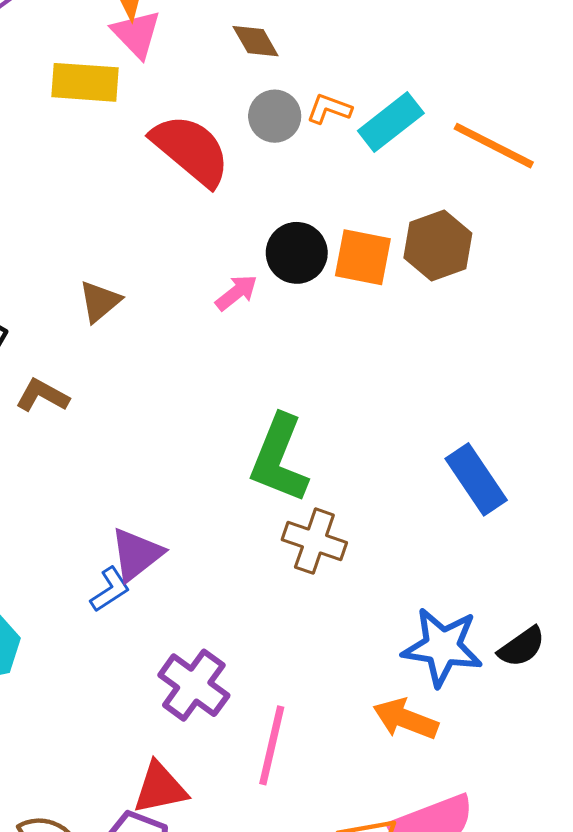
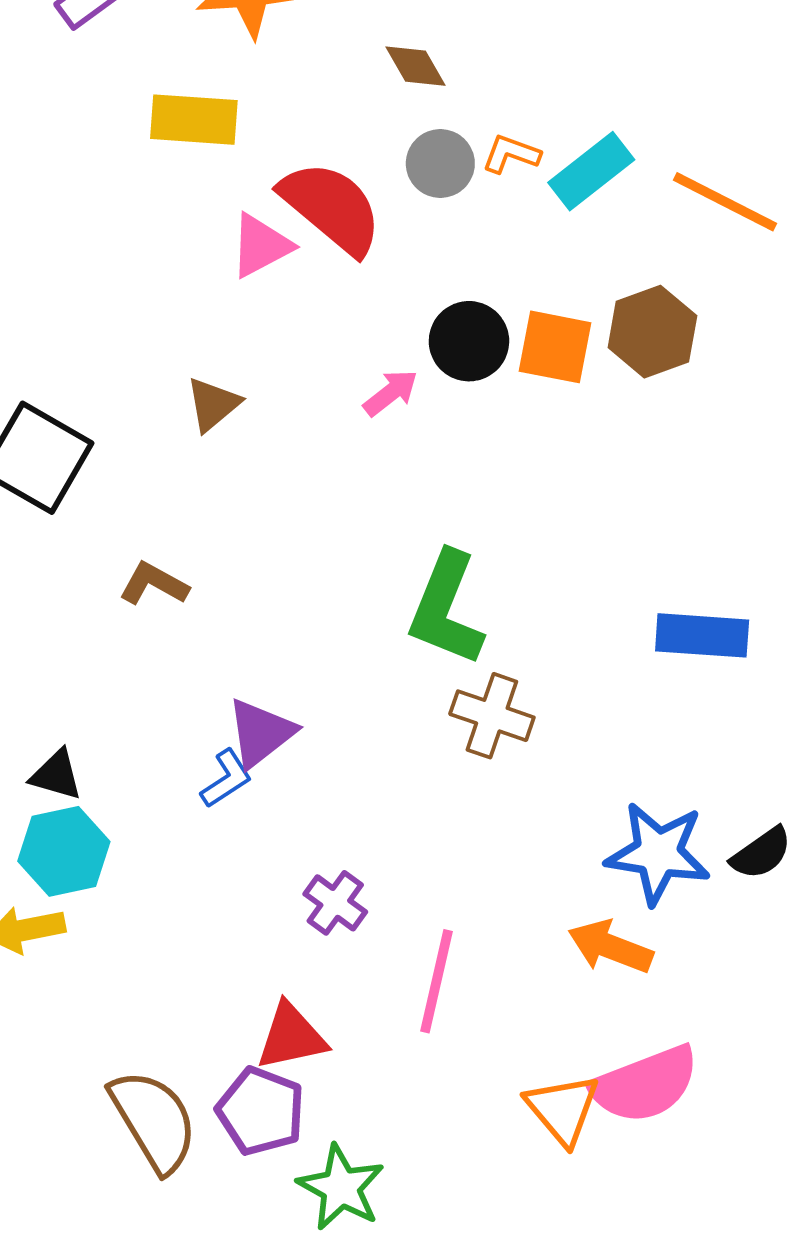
pink triangle: (136, 34) -> (261, 246), moved, turned 46
brown L-shape: (42, 395) -> (154, 584), moved
blue rectangle: (476, 479) -> (702, 635), turned -52
purple cross: (194, 685) -> (335, 903), size x0.7

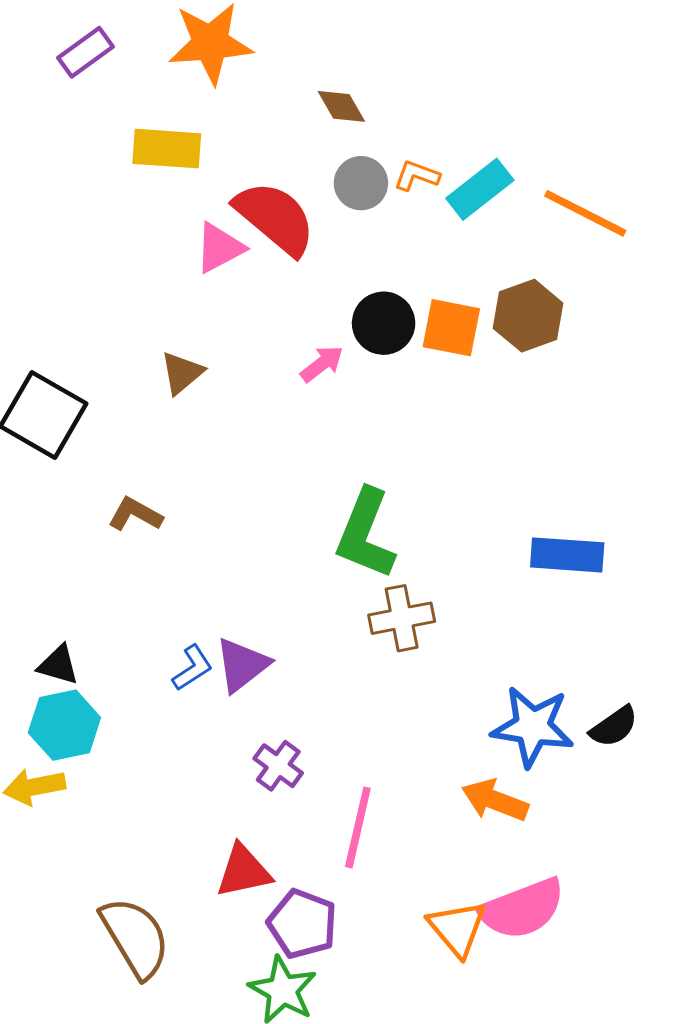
brown cross: (492, 716) -> (402, 618), turned -30
purple triangle: (261, 733) -> (242, 665), moved
purple pentagon: (261, 1111) -> (302, 924), moved

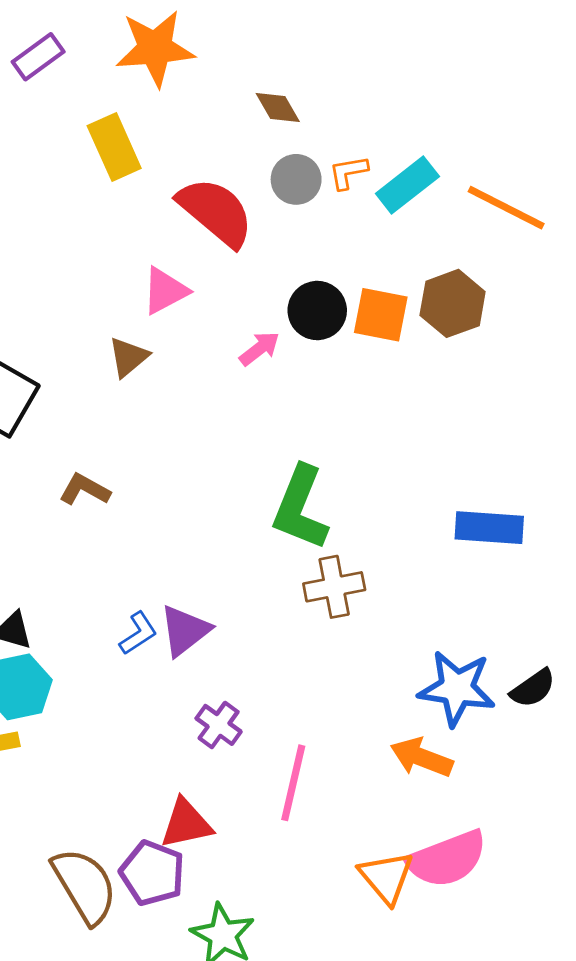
yellow rectangle: (167, 149) -> (114, 147), turned 62
orange L-shape: (417, 176) -> (348, 172), turned -30
pink triangle: (219, 248) -> (165, 291), moved
purple pentagon: (302, 924) -> (152, 873), moved

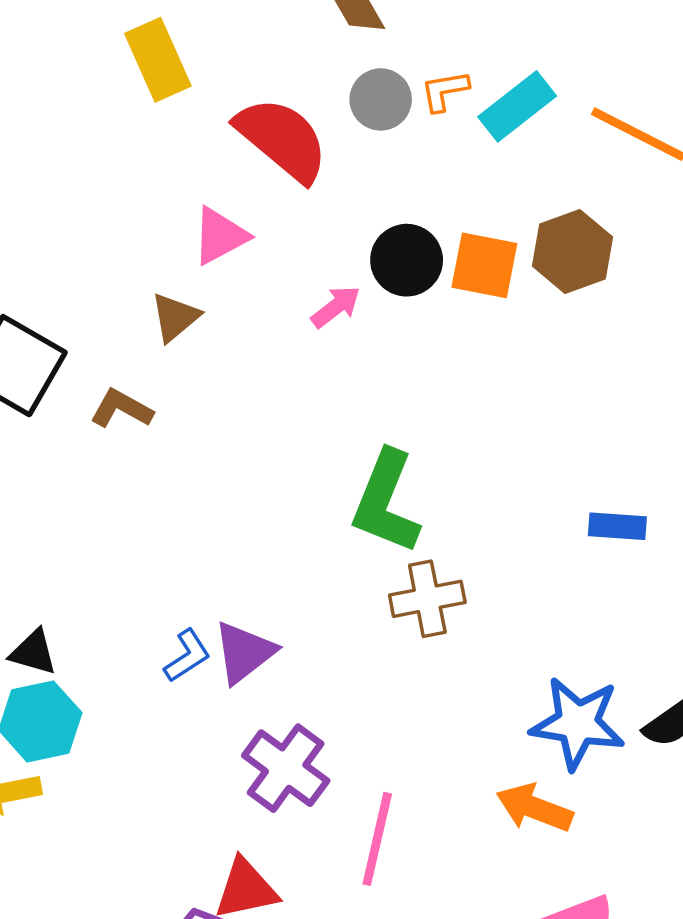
brown L-shape: (85, 490) -> (121, 409), moved
blue rectangle: (489, 528) -> (617, 526), size x0.7
purple cross: (219, 725) -> (286, 768), size x1.5

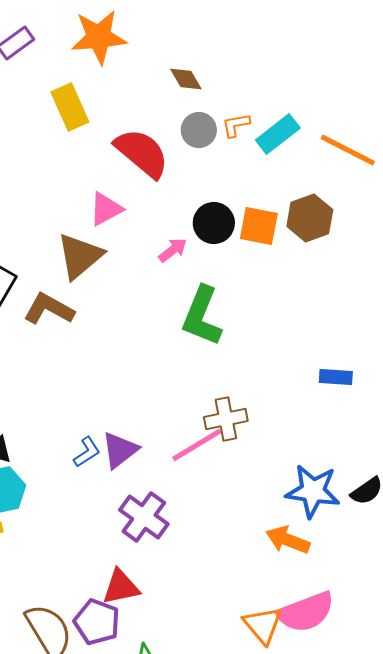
brown triangle: (175, 317) -> (80, 256), size x1.6
brown L-shape: (121, 409) -> (49, 309), size x1.4
green L-shape: (386, 502) -> (202, 316), moved
pink line: (377, 839) -> (197, 445), moved, turned 46

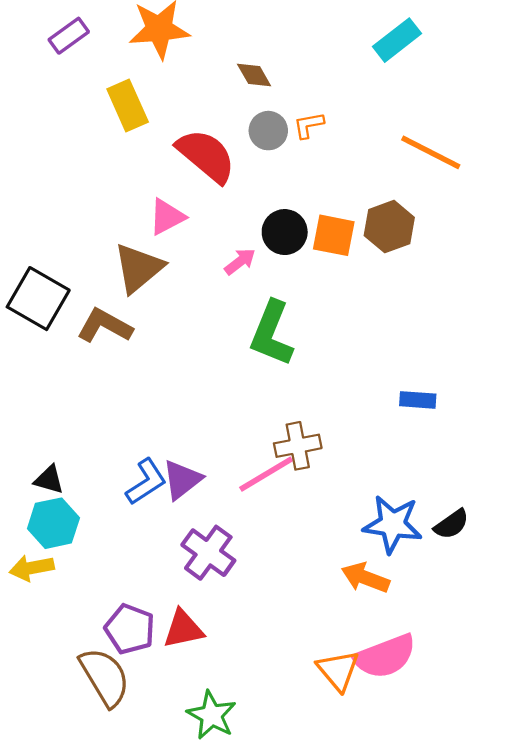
cyan rectangle: (278, 134) -> (397, 40), moved
blue L-shape: (87, 452) -> (146, 482), size x1.4
purple pentagon: (97, 622) -> (130, 629), moved

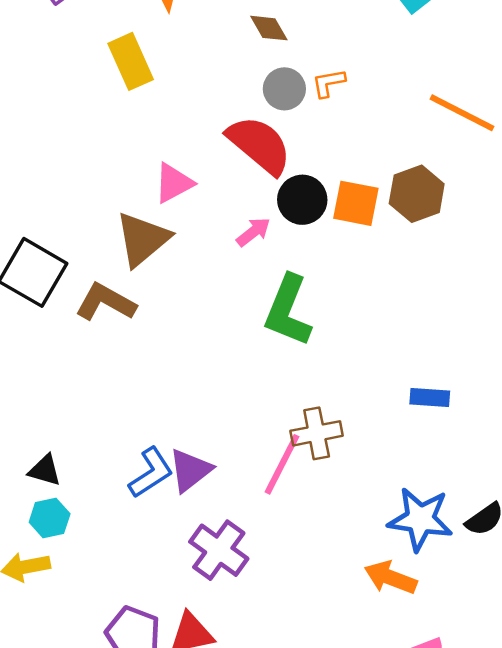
red semicircle: (206, 156) -> (259, 145), moved
blue rectangle: (418, 400) -> (430, 398), moved
pink line: (266, 474) -> (282, 464), turned -32
cyan hexagon: (53, 523) -> (50, 518), size x0.7

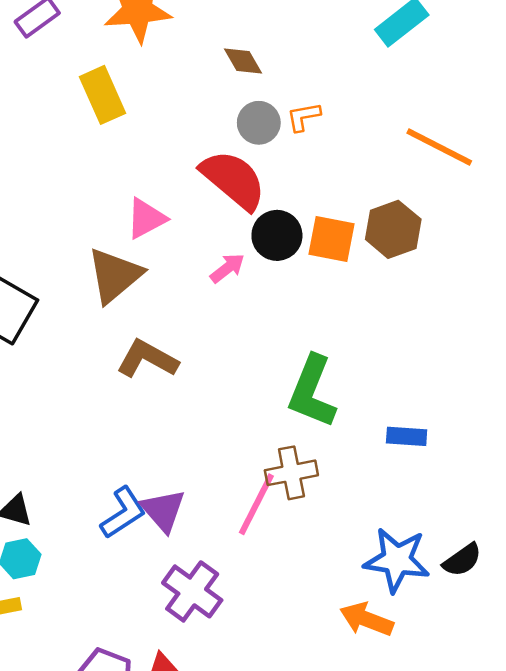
brown L-shape: (106, 302) -> (147, 359), moved
green L-shape: (288, 311) -> (312, 392), moved
purple triangle: (190, 470) -> (163, 510), turned -33

